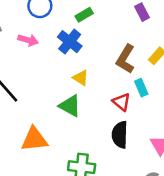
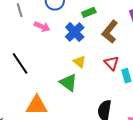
brown L-shape: (125, 59) -> (110, 32), moved
red triangle: (121, 102) -> (112, 63), moved

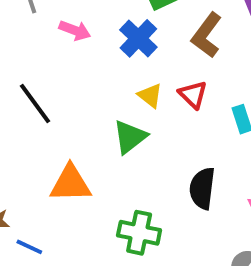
red triangle: (112, 63) -> (193, 95), moved
green triangle: (68, 83) -> (130, 137), turned 48

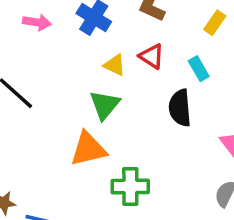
orange triangle: (70, 184) -> (88, 149), moved
black semicircle: (202, 188) -> (180, 108), moved

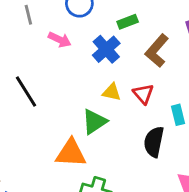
yellow triangle: (115, 65) -> (112, 92), turned -30

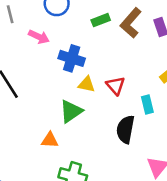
blue cross: (106, 49) -> (72, 58), moved, turned -30
brown L-shape: (157, 51) -> (131, 23), moved
orange triangle: (71, 153) -> (50, 140), size x0.6

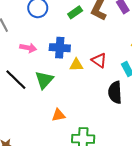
pink arrow: (39, 37) -> (28, 48), moved
green triangle: (71, 111) -> (44, 80), moved

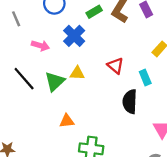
blue cross: (60, 48) -> (74, 36), moved, turned 36
yellow triangle: (76, 65) -> (77, 73), moved

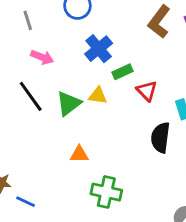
green rectangle: (94, 12) -> (122, 72), moved
pink arrow: (40, 46) -> (42, 57), moved

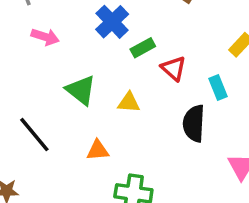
black line: (31, 96) -> (34, 135), moved
yellow triangle: (98, 96) -> (129, 102), moved
green triangle: (69, 103) -> (81, 90), turned -40

